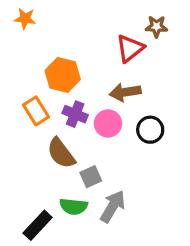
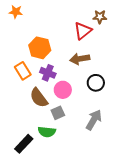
pink circle: (108, 123) -> (63, 90), moved
gray arrow: (113, 206) -> (94, 120), moved

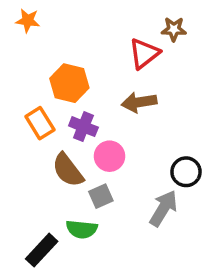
black circle: (96, 83) -> (186, 172), moved

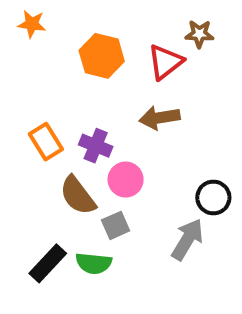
orange hexagon: (69, 83) -> (102, 56), moved
black rectangle: (42, 250) -> (48, 263), moved

